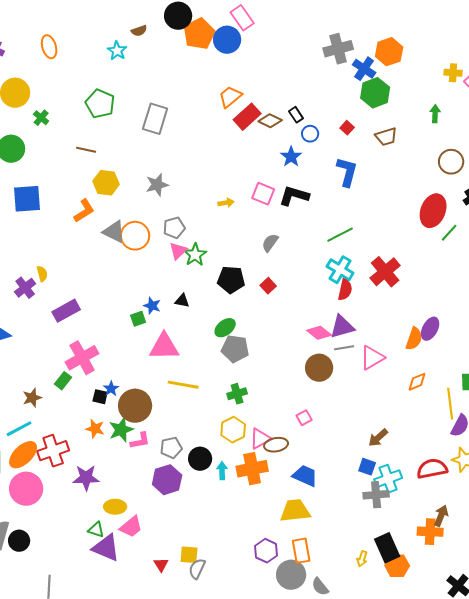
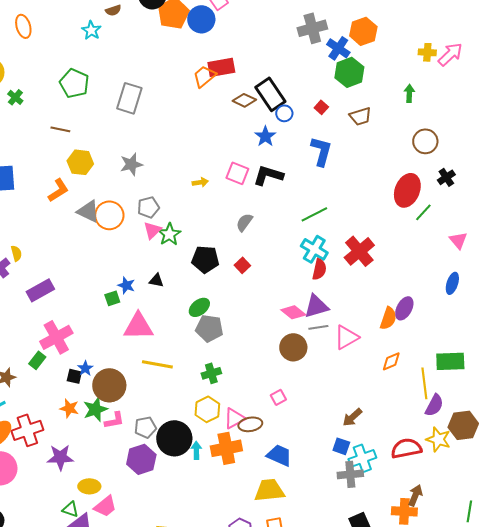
black rectangle: (296, 115) -> (270, 94), size x2.0
red rectangle: (247, 117) -> (221, 67), moved, turned 32
black circle: (200, 459) -> (174, 438), size x1.5

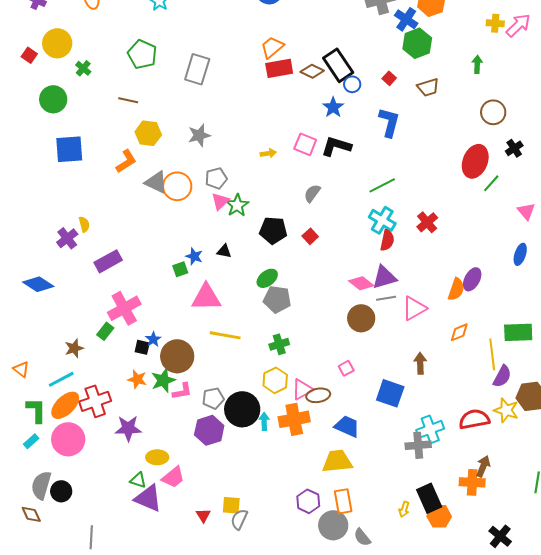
red rectangle: (221, 67) -> (279, 68), moved
red cross: (359, 251) -> (427, 222), size x0.7
brown arrow: (352, 417) -> (420, 363), moved, turned 130
blue square: (341, 446) -> (390, 393), moved, size x1.6

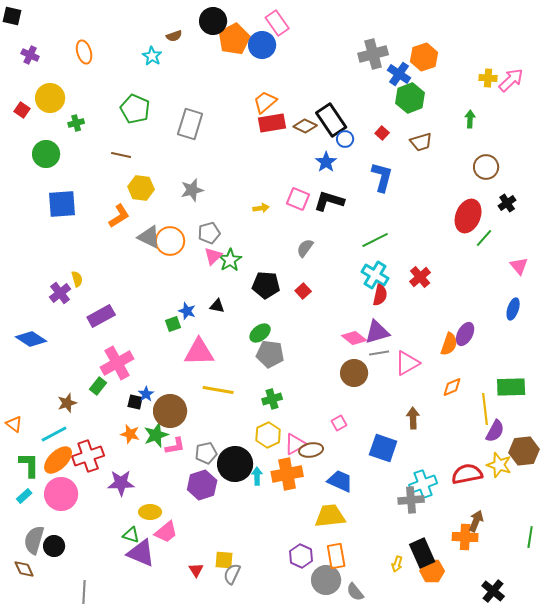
green cross: (83, 68) -> (76, 123), turned 35

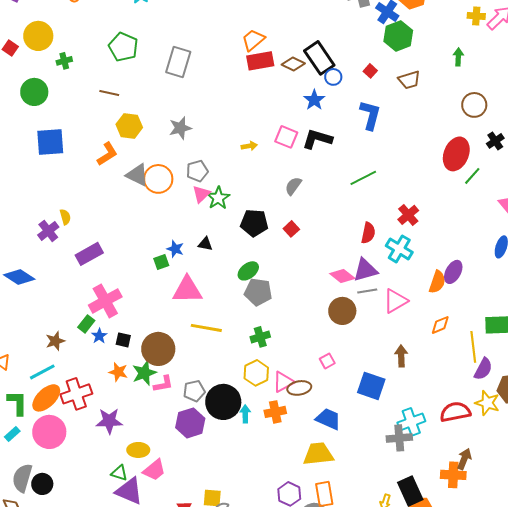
cyan cross: (375, 275) -> (399, 249), moved
blue star: (146, 394) -> (99, 336), moved
orange cross: (287, 474) -> (275, 412), size x0.7

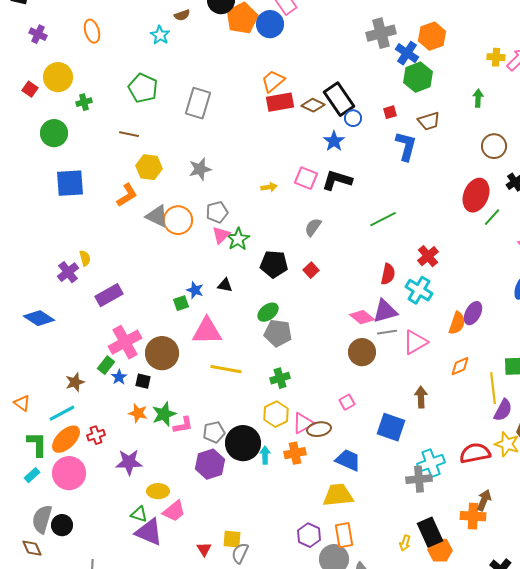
red square: (370, 71) -> (390, 112), turned 32
blue L-shape: (370, 115) -> (406, 146), moved
brown circle: (158, 349) -> (162, 353), moved
red cross: (76, 394) -> (96, 435), size x0.6

